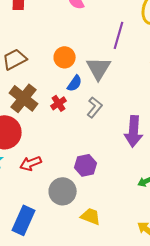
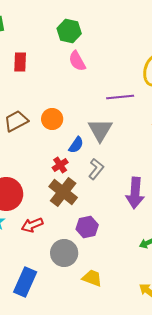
purple line: (119, 35) -> (120, 97), turned 68
orange circle: (65, 57) -> (52, 119), moved
brown cross: (24, 98) -> (63, 192), moved

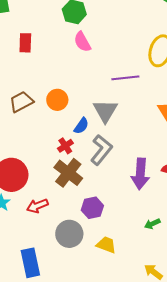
gray L-shape: (96, 169) -> (101, 150), size x1.4
yellow trapezoid: (92, 278) -> (106, 245), moved
blue rectangle: (25, 282) -> (30, 263), turned -36

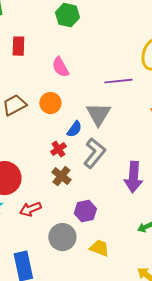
pink semicircle: (82, 42) -> (60, 67), moved
brown cross: (68, 173) -> (61, 176), size x0.7

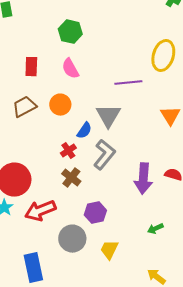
green hexagon: (67, 15) -> (70, 32), moved
red rectangle: (18, 46) -> (31, 67), moved
red arrow: (30, 209) -> (40, 211), size x1.4
yellow trapezoid: (99, 248) -> (109, 250), turned -85

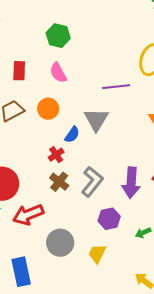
gray L-shape: (104, 155) -> (92, 182), moved
purple hexagon: (95, 213) -> (109, 219), moved

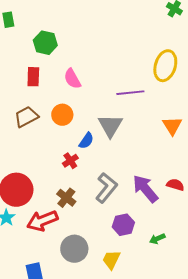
green hexagon: (58, 36) -> (45, 43), moved
brown cross: (59, 182) -> (66, 198), moved
purple arrow: (131, 183) -> (145, 189), turned 136

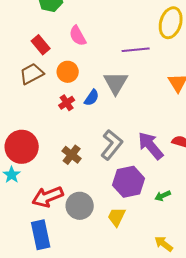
red rectangle: (33, 77) -> (41, 45), moved, turned -42
red cross: (70, 161) -> (67, 103), moved
red arrow: (42, 221) -> (48, 197), moved
purple hexagon: (123, 225) -> (129, 182), size x1.4

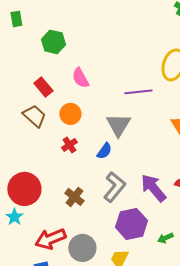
brown trapezoid: (32, 74) -> (34, 116), turned 70
blue semicircle: (92, 98) -> (104, 151), moved

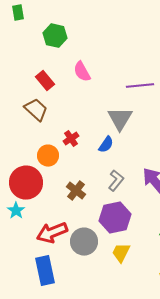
orange circle: (70, 114) -> (48, 156), moved
gray L-shape: (114, 187) -> (116, 181), size x0.7
purple hexagon: (131, 224) -> (115, 218), moved

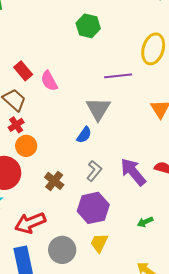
green hexagon: (55, 36) -> (88, 26), moved
pink semicircle: (82, 72) -> (49, 81), moved
red cross: (71, 139) -> (16, 125), moved
gray circle: (84, 242) -> (62, 250), moved

